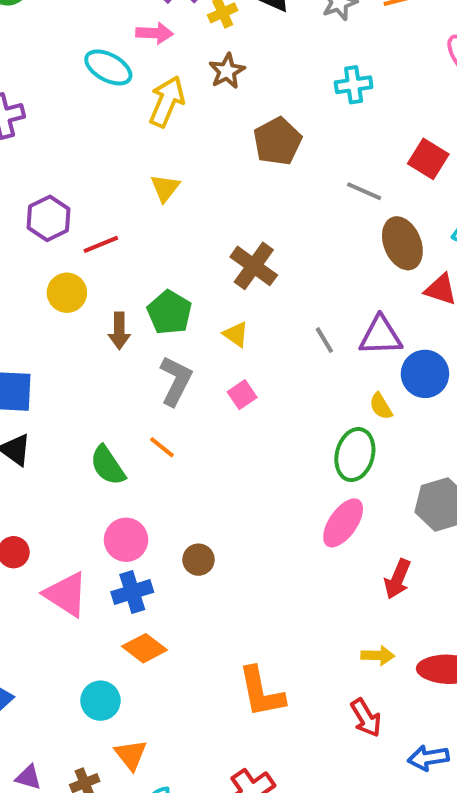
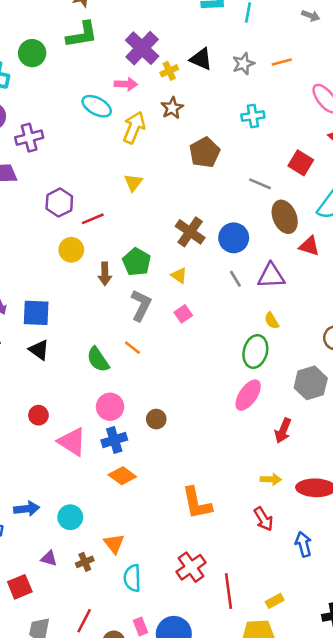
blue circle: (425, 374) -> (234, 238), moved
cyan circle: (100, 701) -> (70, 517), moved
blue arrow: (428, 758) -> (303, 544), turned 85

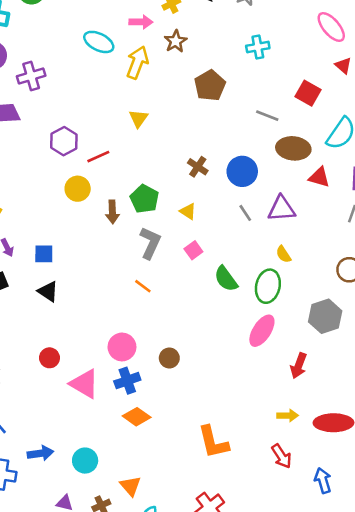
pink arrow: (126, 84) -> (141, 22), moved
brown ellipse: (285, 217) -> (293, 148), turned -60
brown cross: (190, 232) -> (198, 167), size x0.7
blue square: (36, 313) -> (44, 254), size x0.7
green semicircle: (98, 360) -> (226, 279), moved

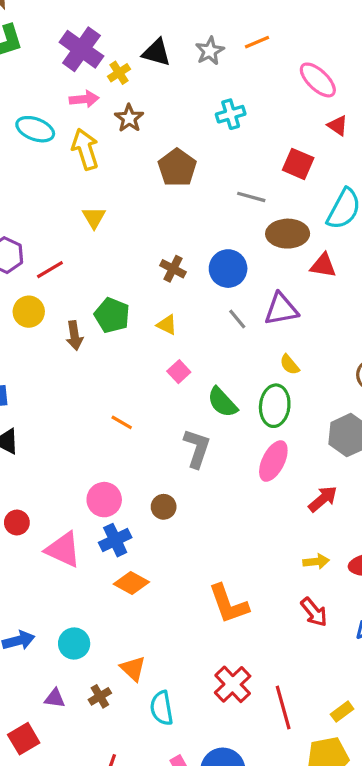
yellow arrow: (137, 62) -> (85, 149), turned -32
gray L-shape: (150, 243) -> (197, 448), moved
red arrow: (299, 366) -> (323, 499), turned -145

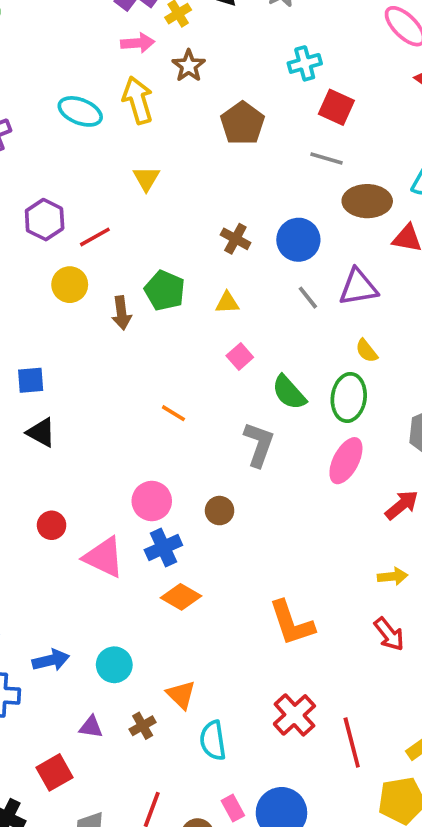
cyan ellipse: (35, 129) -> (80, 111), moved
red square: (298, 164) -> (336, 107), moved
yellow triangle: (167, 325) -> (227, 303), turned -30

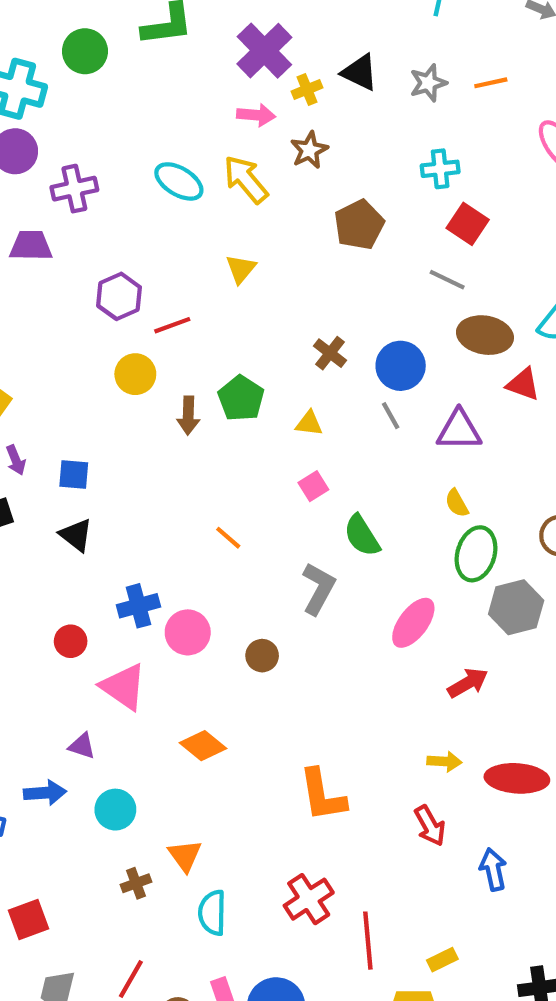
yellow arrow: (138, 100) -> (246, 179), turned -33
gray line: (308, 298) -> (391, 416), moved
green ellipse: (349, 397) -> (476, 554), moved
blue cross: (163, 547) -> (138, 606), moved
purple triangle: (91, 727) -> (82, 746), moved

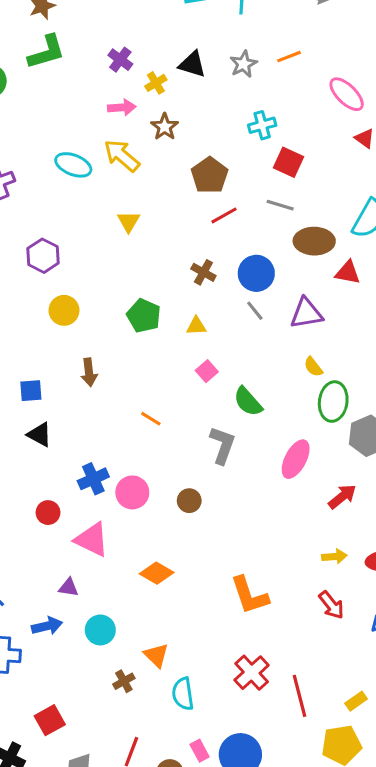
purple cross: (264, 51) -> (120, 60), size x0.6
red line: (172, 325) -> (224, 215), moved
brown arrow: (188, 415) -> (89, 372), moved

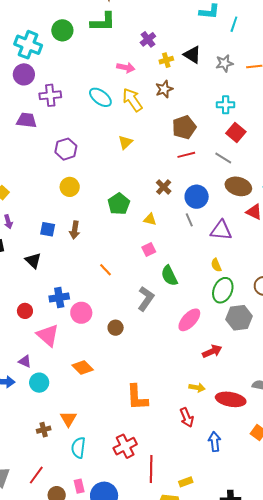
pink arrow: (122, 107) -> (126, 68), moved
blue square: (31, 391) -> (48, 229), moved
cyan circle: (100, 630) -> (39, 383), moved

